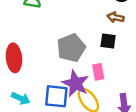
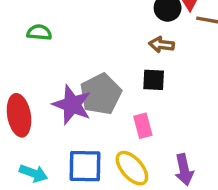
purple star: (76, 83) -> (72, 105), moved

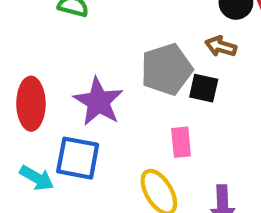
gray pentagon: (101, 94) -> (167, 69), moved
blue square: (85, 166) -> (78, 158), moved

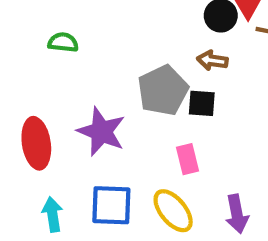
blue square: (78, 158) -> (111, 205), moved
cyan arrow: (37, 178) -> (52, 214), turned -120

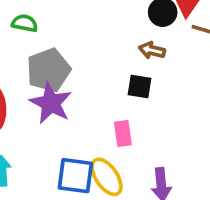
gray pentagon: (163, 90) -> (48, 70), moved
blue square: (111, 205) -> (75, 176), moved

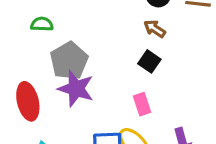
brown arrow: (152, 50) -> (155, 29), turned 30
black square: (139, 86) -> (149, 61), turned 35

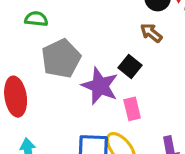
black square: (149, 61) -> (130, 67), moved
purple star: (76, 89) -> (100, 86), moved

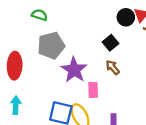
brown arrow: (151, 33) -> (113, 67), moved
black square: (130, 67) -> (110, 43), moved

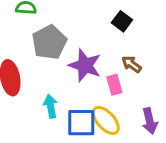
brown arrow: (113, 67) -> (132, 64), moved
cyan arrow: (16, 105) -> (51, 106), moved

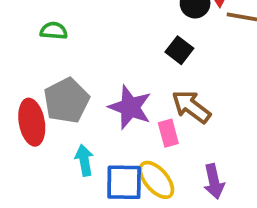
gray pentagon: (49, 42) -> (66, 100), moved
brown arrow: (132, 64) -> (191, 107), size x1.5

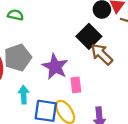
black square: (179, 50) -> (89, 36), size x1.5
brown arrow: (191, 107) -> (102, 54), moved

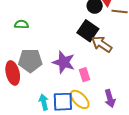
gray pentagon: (18, 58) -> (30, 61), turned 30
cyan arrow: (24, 95) -> (44, 102), moved

